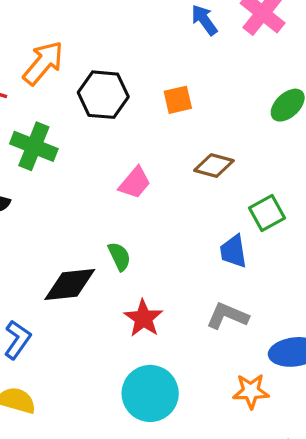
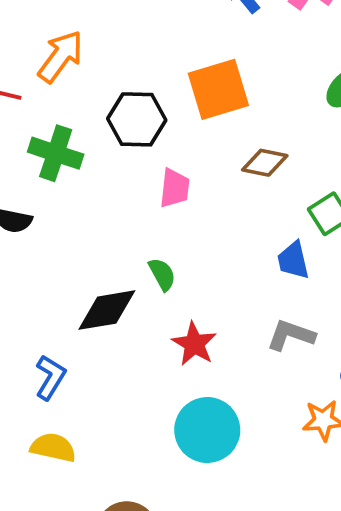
black hexagon: (103, 95) -> (137, 119), moved
orange square: (178, 100) -> (218, 89), size x1.8
pink trapezoid: (135, 183) -> (175, 188), turned -30

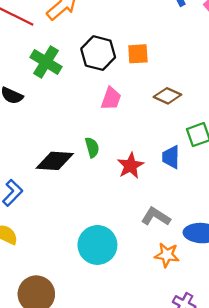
orange square: (218, 89) -> (138, 54), moved, size x0.6
gray L-shape: (291, 335) -> (156, 217), moved
red star: (194, 344) -> (130, 166), moved

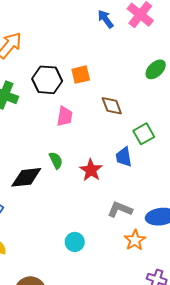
brown diamond: (167, 96) -> (112, 106), turned 55
cyan circle: (97, 245) -> (75, 242), size x0.6
orange star: (167, 255) -> (135, 240), turned -30

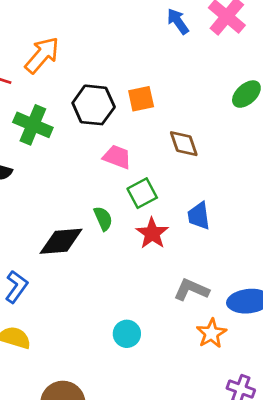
pink trapezoid: (65, 116) -> (117, 157), turned -80
green square: (144, 134) -> (142, 193), moved

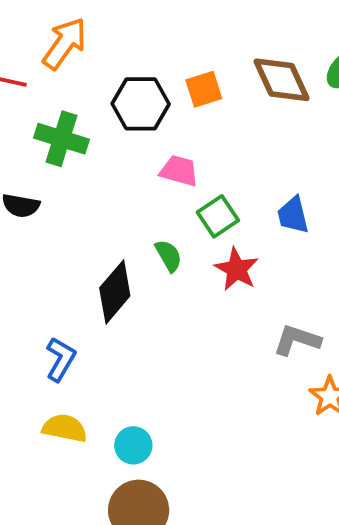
brown diamond: (184, 144) -> (282, 80), moved, size x1.4
blue trapezoid: (199, 216) -> (293, 215), moved
black diamond: (61, 241) -> (115, 292), turned -39
cyan circle: (127, 334) -> (133, 445), moved

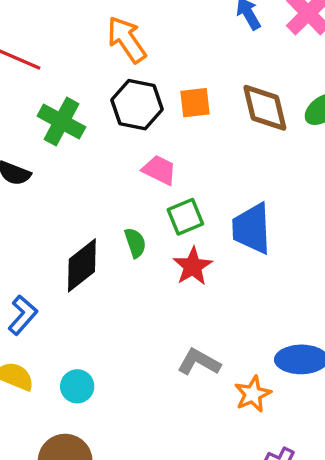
orange arrow: (65, 43) -> (127, 40), moved, turned -81
blue trapezoid: (293, 215) -> (252, 229), size x1.5
gray L-shape: (297, 340) -> (199, 362), moved
cyan circle: (133, 445) -> (77, 386), moved

